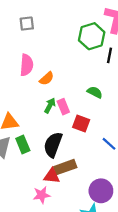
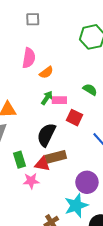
pink rectangle: (63, 107) -> (59, 100), turned -72
green rectangle: (23, 144) -> (20, 160), moved

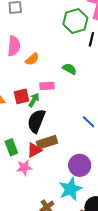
green semicircle: (90, 90) -> (69, 69), moved
green arrow: (47, 98) -> (34, 100), moved
red square: (75, 118) -> (21, 96), moved, turned -35
red triangle: (42, 164) -> (34, 150), turned -35

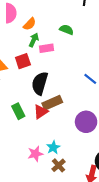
green arrow: (34, 100) -> (34, 40), moved
pink star: (24, 168) -> (35, 154), moved
cyan star: (70, 189) -> (53, 147), moved, size x0.6

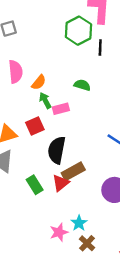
green arrow: (34, 40) -> (45, 100), turned -48

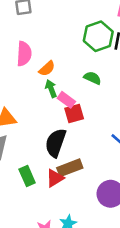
green hexagon: (78, 31) -> (98, 36), moved
pink rectangle: (61, 109) -> (66, 100), turned 42
red square: (35, 126) -> (74, 114), moved

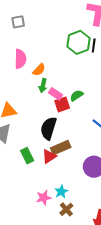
green semicircle: (93, 78) -> (77, 96), moved, turned -56
green arrow: (51, 89) -> (43, 86), turned -144

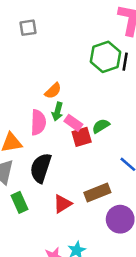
pink semicircle: (20, 59) -> (38, 122), moved
black semicircle: (49, 128) -> (41, 168), moved
brown rectangle: (61, 148) -> (97, 192), moved
green rectangle: (27, 156) -> (20, 202), moved

